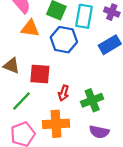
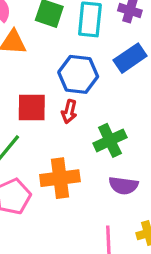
blue hexagon: (64, 40) -> (78, 74), moved
red arrow: (64, 93) -> (69, 112), moved

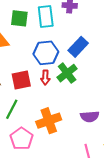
blue rectangle: (130, 58) -> (78, 47), moved
green cross: (110, 140) -> (67, 73), moved

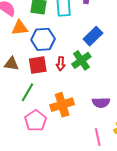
blue hexagon: (46, 53) -> (43, 39), moved

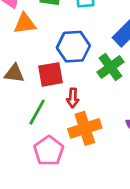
blue hexagon: (43, 39) -> (73, 47), moved
red arrow: (61, 64) -> (73, 98), moved

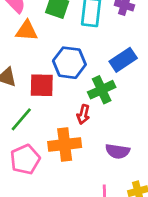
red arrow: (73, 98) -> (83, 114), moved

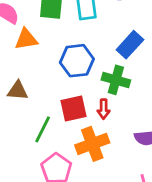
red square: (42, 85) -> (73, 108), moved
green cross: (102, 90) -> (116, 80), turned -36

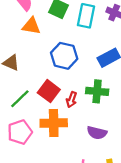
green cross: (116, 80) -> (97, 91), moved, turned -30
red square: (73, 108) -> (49, 91), turned 30

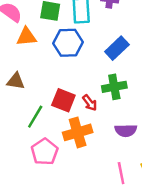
blue hexagon: (64, 56) -> (68, 43), moved
red arrow: (72, 100) -> (90, 103), turned -42

